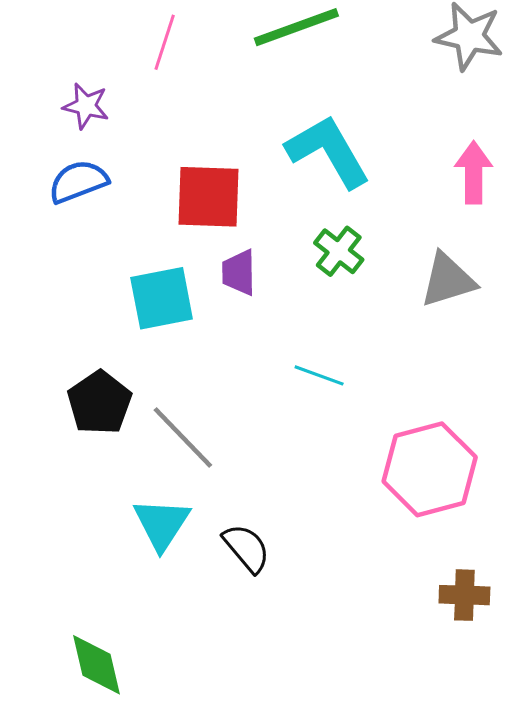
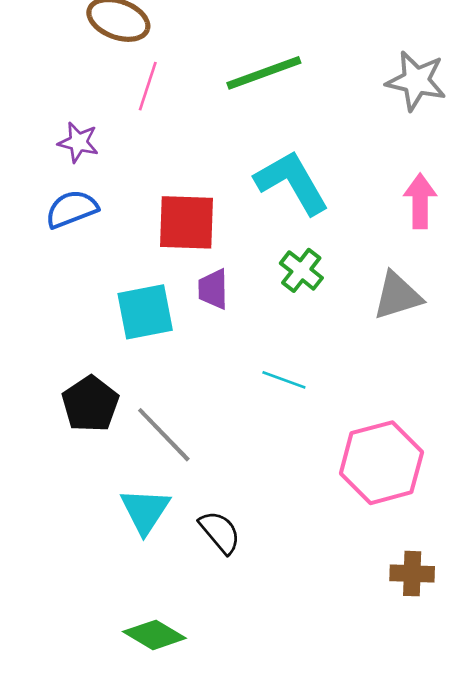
green diamond: (96, 665) -> (154, 635), moved, turned -46

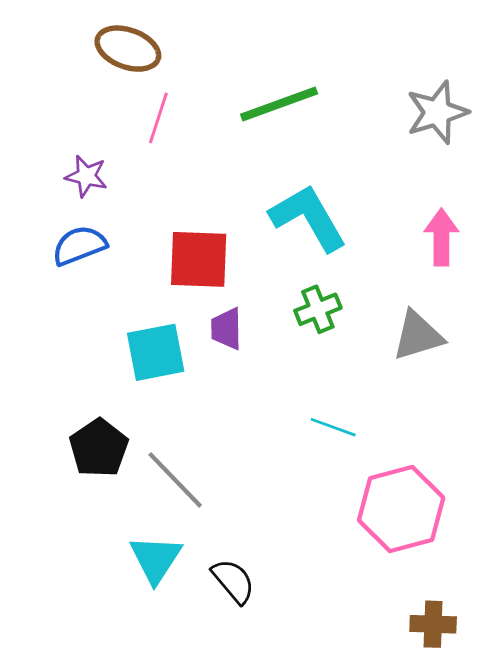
gray star: (416, 81) -> (437, 112), turned -30
green cross: (301, 270) -> (318, 309), turned 30
cyan line: (284, 380) -> (333, 427), moved

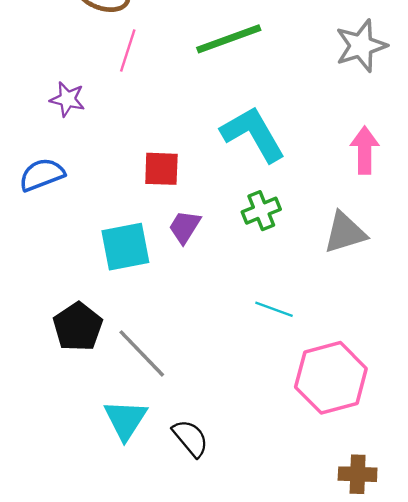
blue semicircle: (79, 246) -> (42, 175), moved
red square: (199, 259) -> (161, 169), size x0.7
purple trapezoid: (226, 329) -> (185, 227), turned 33

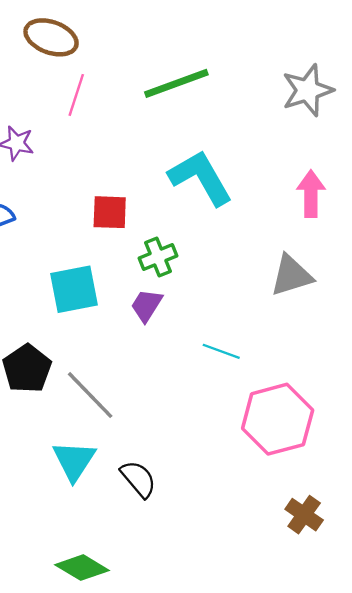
green cross: (261, 211) -> (158, 257), moved
purple trapezoid: (185, 227) -> (146, 305), moved
brown cross: (358, 474) -> (304, 515), turned 33

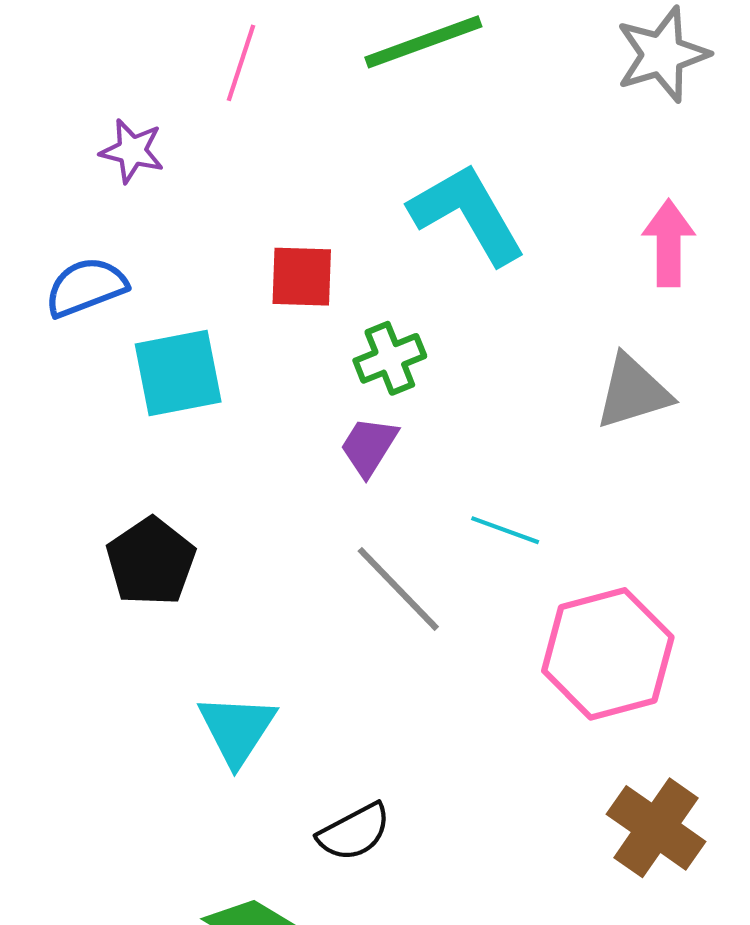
cyan square: (74, 289) -> (178, 373), moved
gray line: (90, 395) -> (398, 589), moved
black semicircle: (138, 479) -> (354, 832), moved, turned 102
brown cross: (304, 515) -> (656, 828), size x1.4

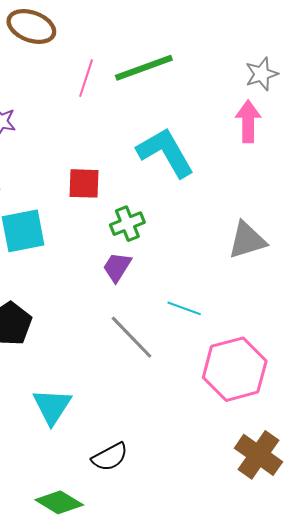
gray star: (662, 54) -> (262, 74), size x0.7
pink line: (241, 63) -> (86, 78), moved
pink arrow: (669, 243) -> (248, 121), moved

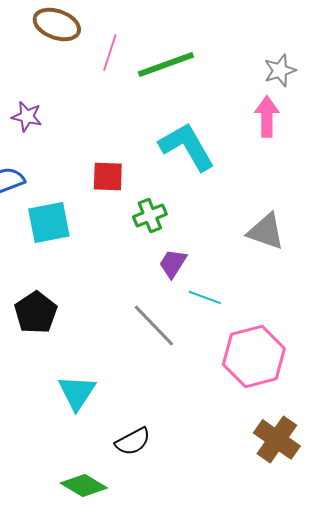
pink line: (86, 78) -> (110, 52), moved
gray triangle: (247, 240) -> (266, 231), turned 36
purple trapezoid: (117, 267) -> (173, 263), moved

